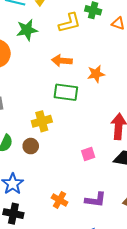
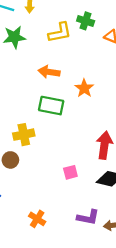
orange star: (96, 74) -> (84, 88), turned -30
purple L-shape: (96, 200) -> (88, 217), moved

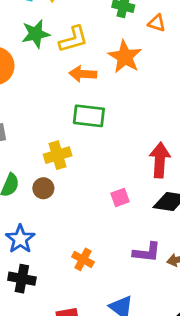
yellow L-shape: (60, 33) -> (73, 39), moved
orange star: (84, 88) -> (125, 57), moved, size x1.4

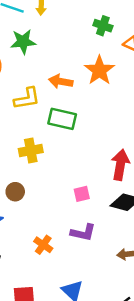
yellow L-shape: (73, 39) -> (27, 99), moved
brown circle: (43, 188) -> (15, 192), moved
purple L-shape: (147, 252) -> (83, 233), moved

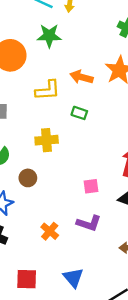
green rectangle: (62, 119) -> (79, 113), size x0.6

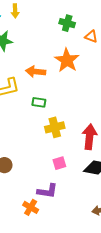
yellow cross: (47, 140) -> (55, 127), moved
purple L-shape: (89, 223) -> (47, 191), moved

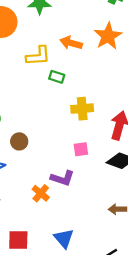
green rectangle: (39, 102) -> (57, 77), moved

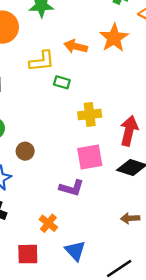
pink square: (81, 149) -> (90, 157), size x1.6
orange cross: (41, 193) -> (48, 223), moved

